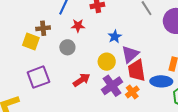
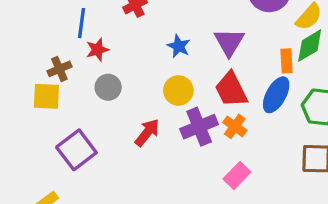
red star: (78, 26) -> (97, 50), moved
purple triangle: (130, 54) -> (229, 42), moved
blue ellipse: (161, 81) -> (276, 95), turned -45
purple cross: (112, 86) -> (199, 127), turned 30

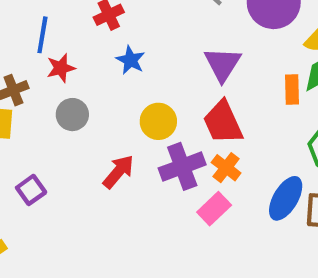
blue star: (179, 46) -> (131, 60), moved
blue ellipse: (276, 95) -> (286, 198), moved
purple square: (76, 150) -> (31, 190), size x0.6
pink rectangle: (237, 176) -> (214, 209), moved

